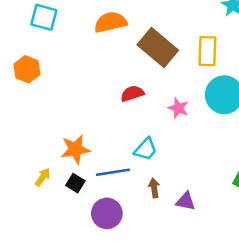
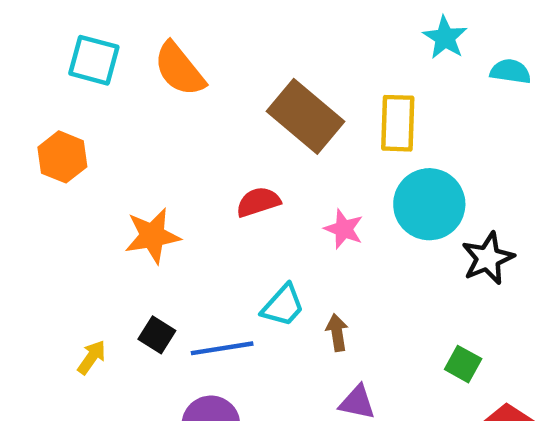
orange semicircle: (110, 22) -> (179, 69), moved, turned -116
orange star: (75, 149) -> (152, 236), moved
black square: (75, 183) -> (157, 335), moved
brown arrow: (154, 188) -> (337, 333), moved

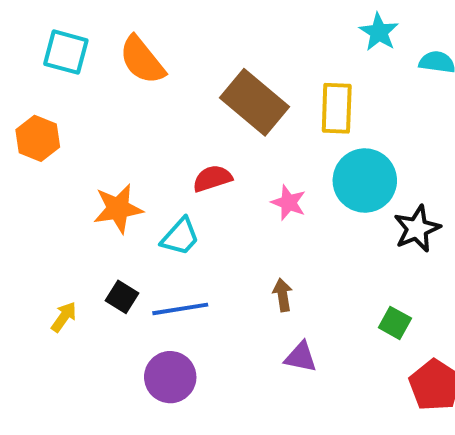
cyan trapezoid: (283, 306) -> (180, 237), moved

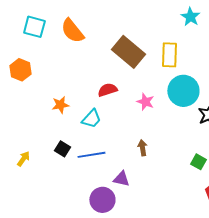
orange star: (118, 209) -> (60, 105), size x0.7
yellow arrow: (64, 317) -> (23, 159), moved
purple triangle: (301, 357) -> (121, 179), moved
purple circle: (170, 377) -> (102, 200), moved

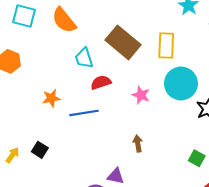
cyan trapezoid: (91, 119) -> (84, 58), moved, turned 120
black square: (62, 149) -> (40, 150), moved
blue line: (91, 155) -> (84, 113), moved

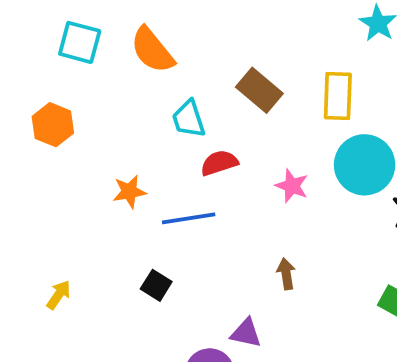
brown rectangle: (123, 42) -> (259, 90), size x0.7
black square: (40, 150) -> (156, 285), moved

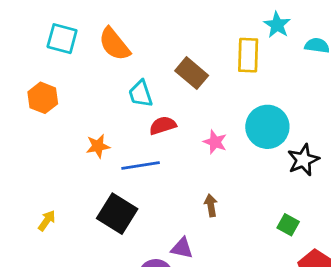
yellow rectangle: (338, 96) -> (248, 55), moved
black square: (156, 285) -> (117, 214), size x1.8

